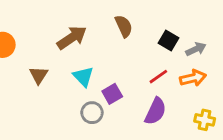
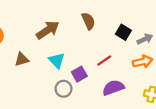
brown triangle: (39, 75) -> (22, 59), turned 42
red line: (158, 77) -> (104, 61), moved
purple semicircle: (155, 111) -> (113, 88), turned -135

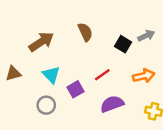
gray arrow: (145, 39) -> (146, 36), moved
gray circle: (64, 89) -> (46, 105), moved

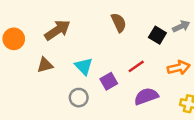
brown arrow: (41, 42) -> (57, 30), moved

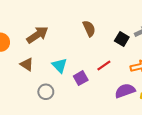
brown triangle: (45, 65) -> (27, 64), turned 48
purple semicircle: (146, 96) -> (125, 91), moved
gray circle: (79, 98) -> (46, 92), moved

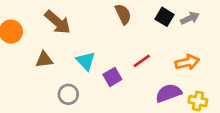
brown arrow: (37, 35) -> (58, 22), turned 75
black square: (122, 39) -> (164, 17), moved
brown triangle: (27, 64) -> (44, 60), turned -40

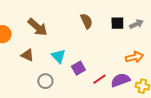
black square: (164, 17) -> (117, 23), turned -32
brown triangle: (44, 60) -> (27, 55), turned 32
red line: (142, 61) -> (99, 79), moved

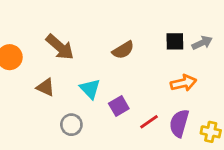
brown semicircle: (86, 21) -> (123, 50), moved, turned 84
orange arrow: (134, 57) -> (183, 83), moved
purple semicircle: (120, 80) -> (179, 123), turned -54

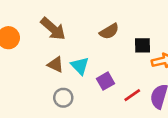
black square: (175, 41) -> (142, 45), moved
brown triangle: (46, 87) -> (56, 65), moved

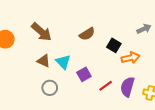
black square: (142, 45) -> (114, 45), turned 32

